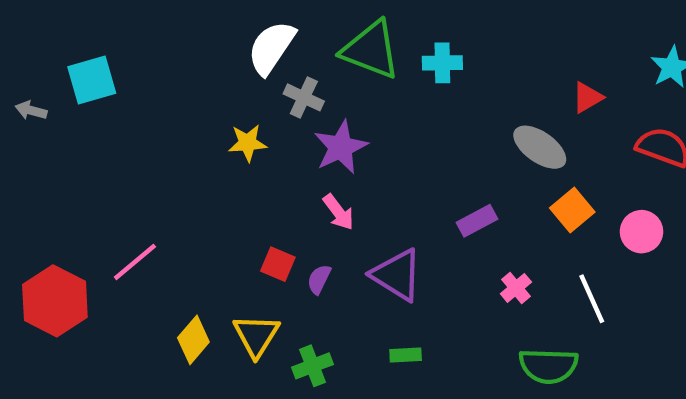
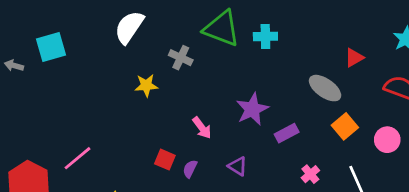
white semicircle: (271, 48) -> (129, 27), moved
purple star: (341, 147) -> (252, 109), moved
purple triangle: (397, 275) -> (238, 166), size x0.6

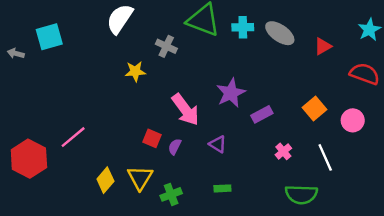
gray ellipse: (325, 88) -> (280, 33), moved
pink arrow: (202, 128) -> (185, 110), size x1.6

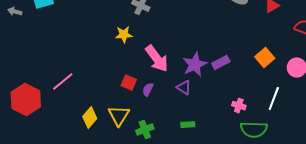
yellow star: (135, 71) -> (124, 35), moved
purple star: (231, 93) -> (195, 65), moved
pink cross: (283, 151) -> (239, 106), moved, turned -32
white line: (325, 157) -> (274, 99), turned 45

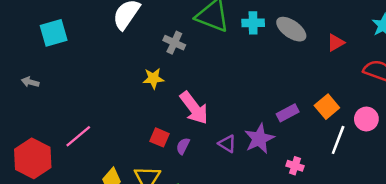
gray arrow: (15, 12) -> (30, 82), moved
purple rectangle: (221, 63) -> (288, 113), moved
purple star: (195, 65) -> (259, 139), moved
white line: (274, 99) -> (338, 140), moved

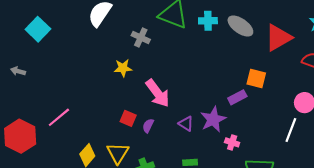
cyan square: (54, 33) -> (38, 29), turned -30
red triangle: (336, 43) -> (278, 38), size x1.8
orange square: (327, 107) -> (256, 78), moved, turned -36
white line: (338, 140) -> (291, 130), moved
pink cross: (295, 166) -> (232, 142), moved

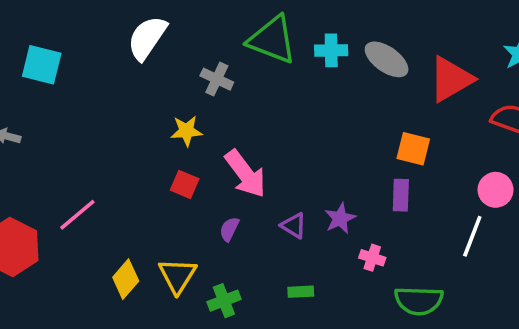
cyan square: (38, 29) -> (42, 65), turned -30
purple rectangle: (237, 97) -> (401, 195), moved, turned -60
red square: (128, 118) -> (185, 184), moved
purple star: (213, 119) -> (340, 218), size x0.7

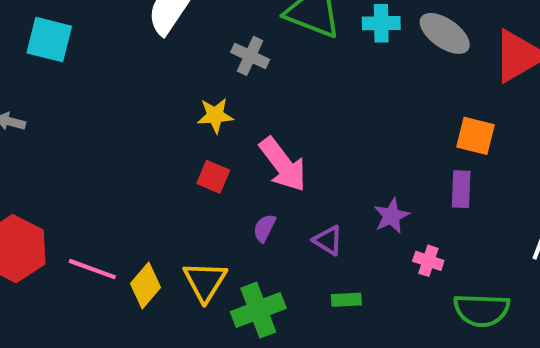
pink line: (77, 215) -> (92, 269), moved, turned 60
purple triangle: (294, 226) -> (328, 240), moved
green cross: (224, 301) -> (258, 310), size x1.4

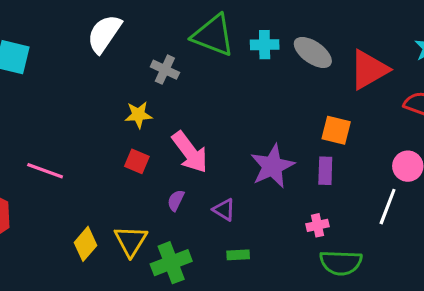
purple star: (391, 216) -> (272, 166), moved, size x1.6
pink cross: (428, 261) -> (317, 225), moved, turned -30
pink line: (92, 269) -> (45, 171), moved

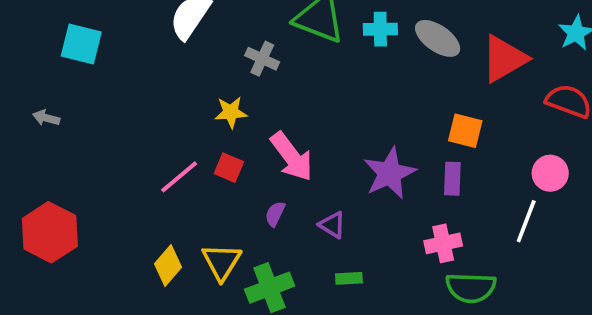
pink line: (45, 171) -> (179, 177), moved, turned -60
pink cross: (317, 225) -> (443, 243), size x1.4

